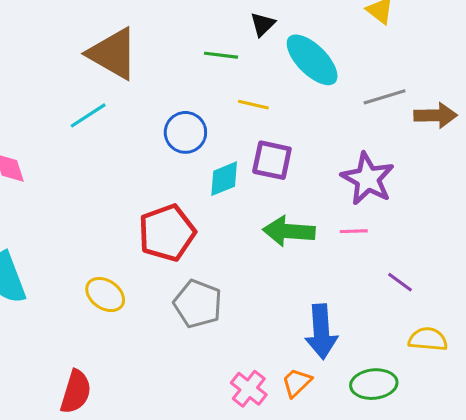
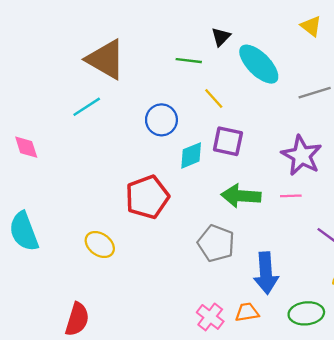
yellow line: (253, 105) -> (214, 99), turned 35
gray pentagon: (198, 304) -> (216, 243), moved
orange trapezoid: (297, 383) -> (247, 312), turned 35

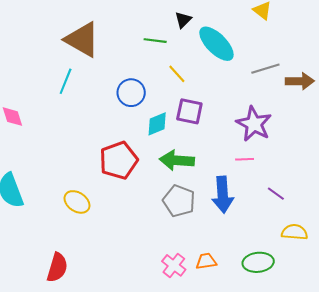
cyan line: (87, 107) -> (66, 81), turned -35
green arrow: (241, 196) -> (177, 160), moved
blue arrow: (266, 273) -> (223, 195), moved

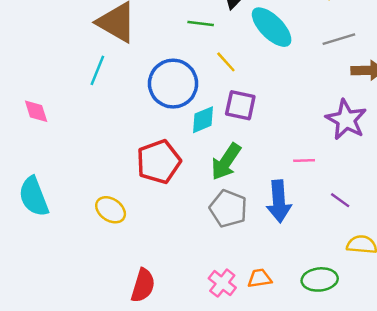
gray line: (265, 69) -> (339, 39), moved
blue circle: (131, 93) -> (173, 84), size x1.5
purple star: (254, 124) -> (346, 120), moved
green arrow: (177, 160) -> (226, 162), turned -60
red semicircle: (57, 268) -> (143, 285), moved

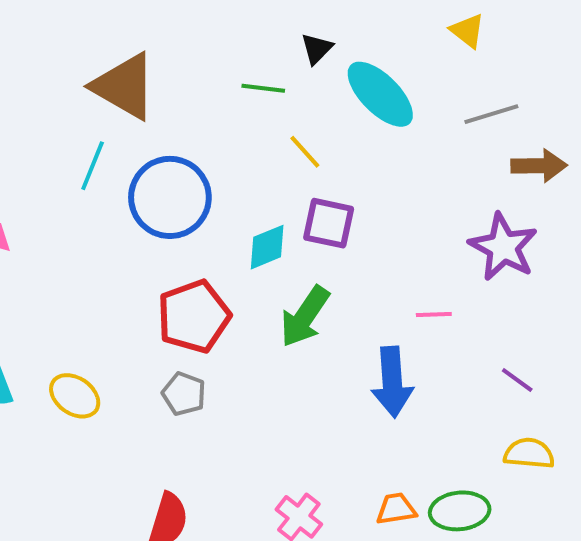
blue circle: (173, 84) -> (170, 197), moved
purple line: (340, 200) -> (517, 380), moved
gray pentagon: (228, 209) -> (184, 394), moved, size x0.7
yellow ellipse: (111, 210) -> (75, 396), moved
orange trapezoid: (260, 278) -> (396, 509), moved

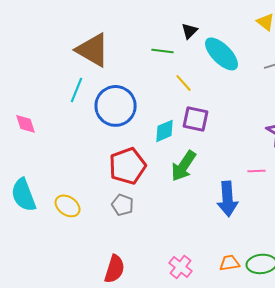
pink line: (434, 314) -> (257, 171), moved

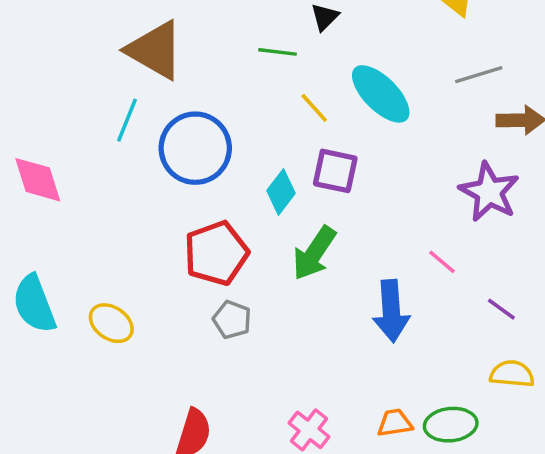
cyan ellipse: (222, 54) -> (381, 94), moved
pink diamond: (26, 124) -> (38, 180), size x1.4
cyan diamond: (165, 131) -> (281, 192), turned -30
pink line: (257, 171) -> (442, 262), turned 42
gray pentagon: (123, 205) -> (232, 320), moved

